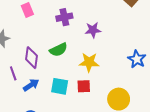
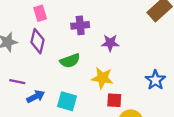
purple diamond: (31, 58) -> (37, 41), moved
purple line: (13, 73) -> (17, 82), turned -64
red square: (84, 86) -> (114, 100), moved

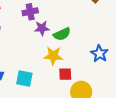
purple star: (110, 43) -> (42, 28), moved
green semicircle: (70, 61) -> (62, 34), moved

